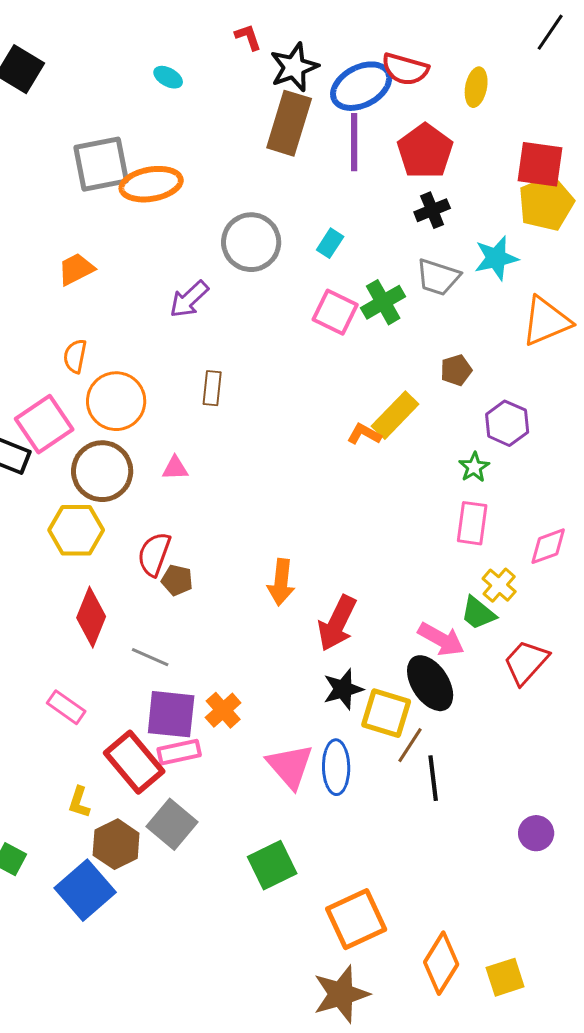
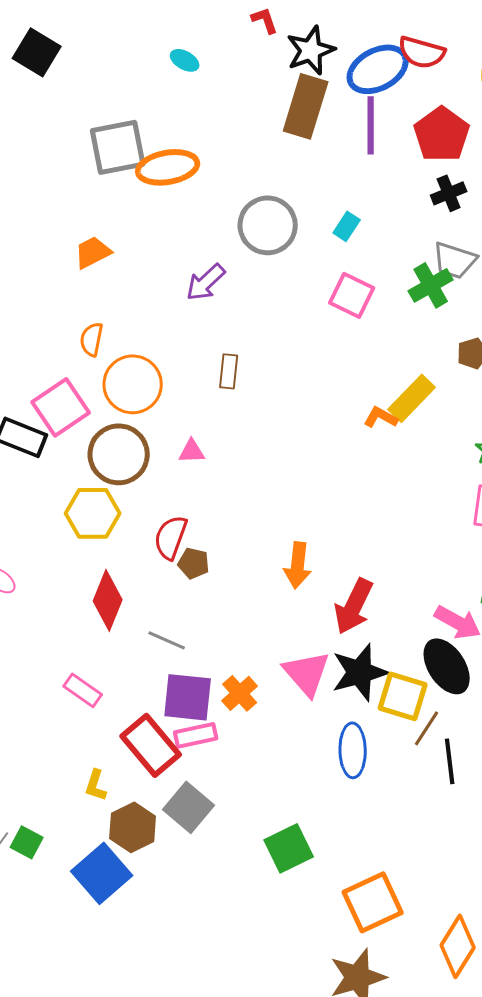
green cross: (383, 302) -> (431, 285), moved
black star: (343, 689) -> (360, 672), size x1.4
pink triangle: (290, 766) -> (307, 673), moved

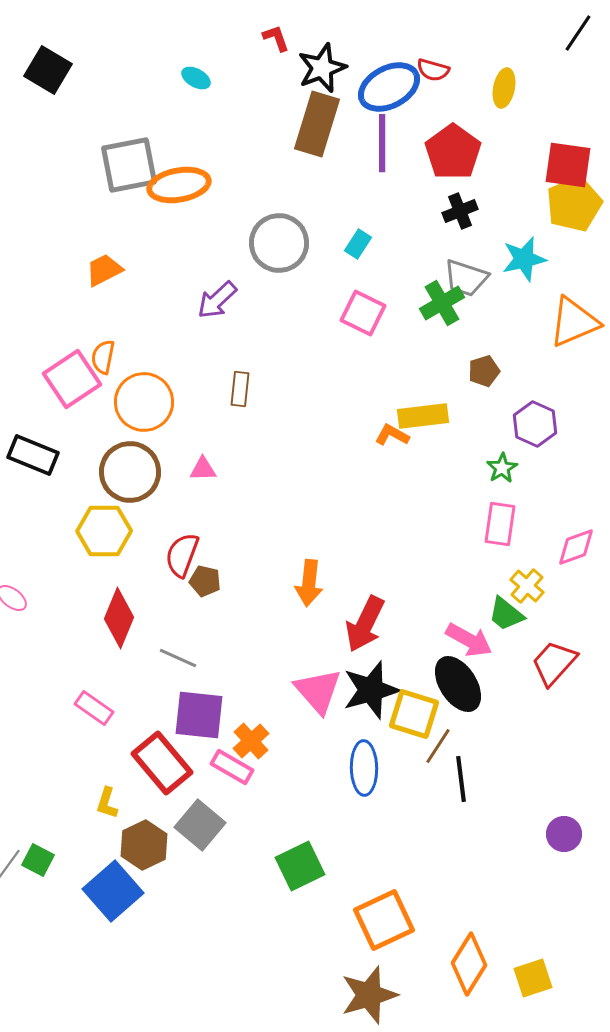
red semicircle: (422, 52) -> (433, 70), size x0.7
yellow rectangle: (412, 398) -> (423, 416), turned 39
pink square: (61, 407) -> (72, 379), moved
orange cross: (240, 693) -> (251, 741), moved
pink rectangle: (196, 735) -> (232, 767), moved, turned 42

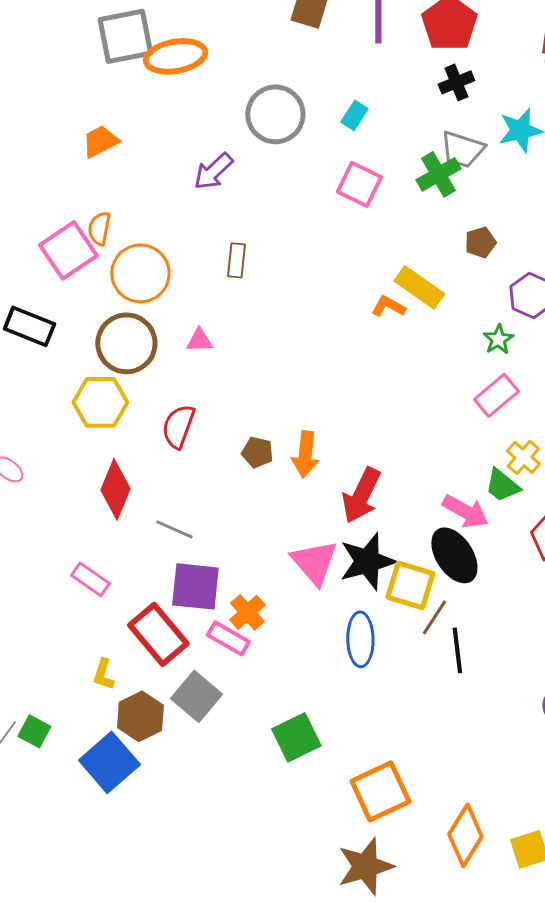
yellow rectangle: (423, 416) -> (419, 287), turned 42
pink rectangle: (500, 524) -> (496, 395), turned 42
brown pentagon: (205, 581) -> (257, 452), moved

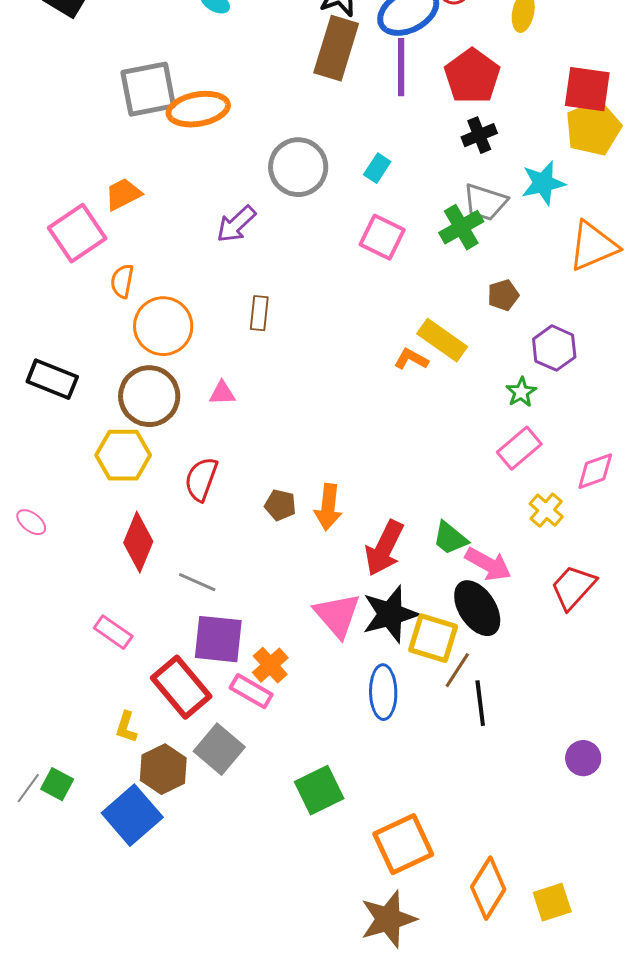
pink square: (68, 250) -> (77, 233), moved
green trapezoid: (502, 485) -> (450, 538), moved

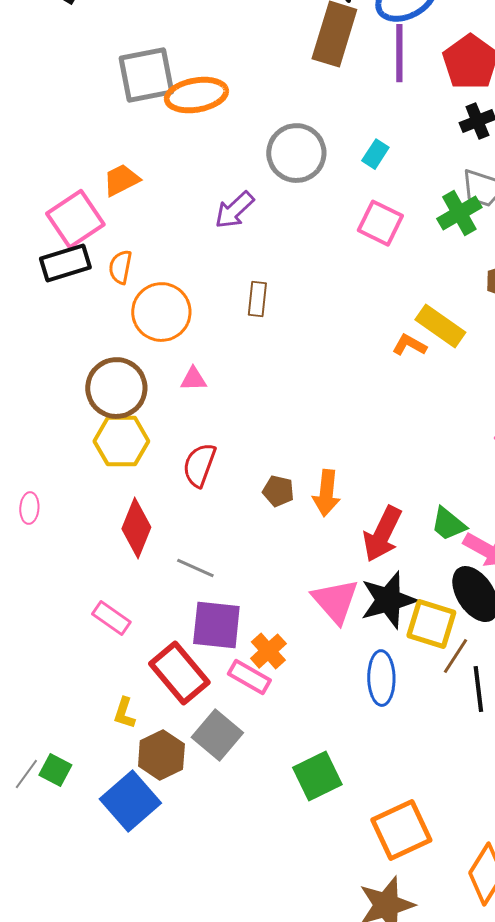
black rectangle: (52, 379) -> (65, 263), moved, turned -39
pink triangle: (222, 393) -> (193, 379), moved
brown circle: (149, 396) -> (116, 388), moved
pink ellipse: (31, 522) -> (29, 508), turned 56

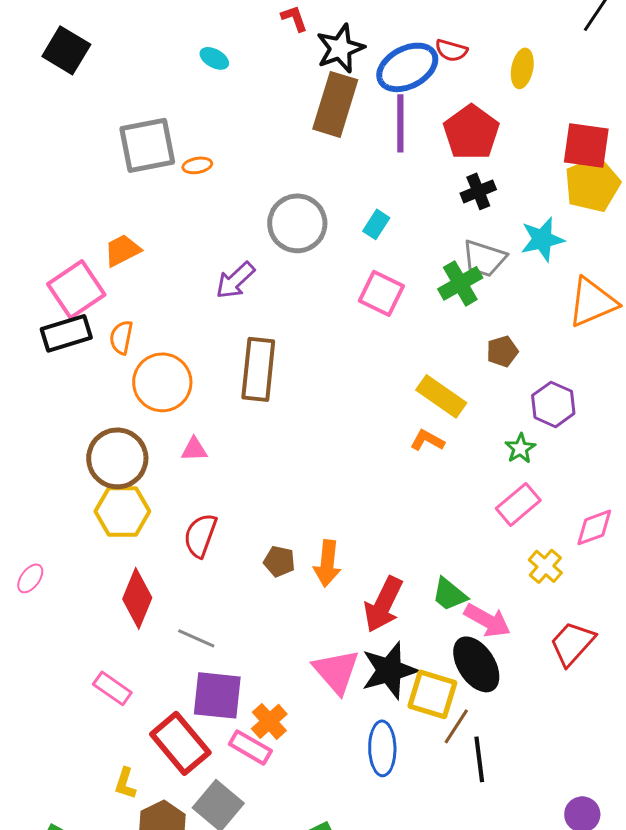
orange ellipse: (196, 95) -> (197, 165), size x0.5
brown rectangle: (257, 299) -> (258, 369), size x1.8
orange L-shape: (409, 345) -> (427, 440), moved
pink ellipse: (29, 508) -> (30, 578), turned 32

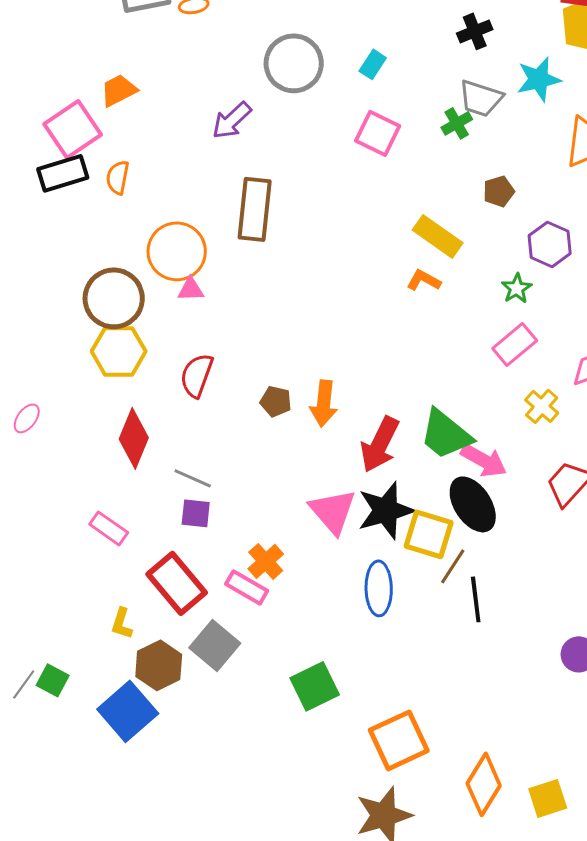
green cross: (460, 283) -> (457, 123), size x0.7
orange circle: (162, 382) -> (177, 251), moved
green trapezoid: (449, 594) -> (446, 434), size x1.5
purple square: (217, 695) -> (196, 513), moved, size x0.6

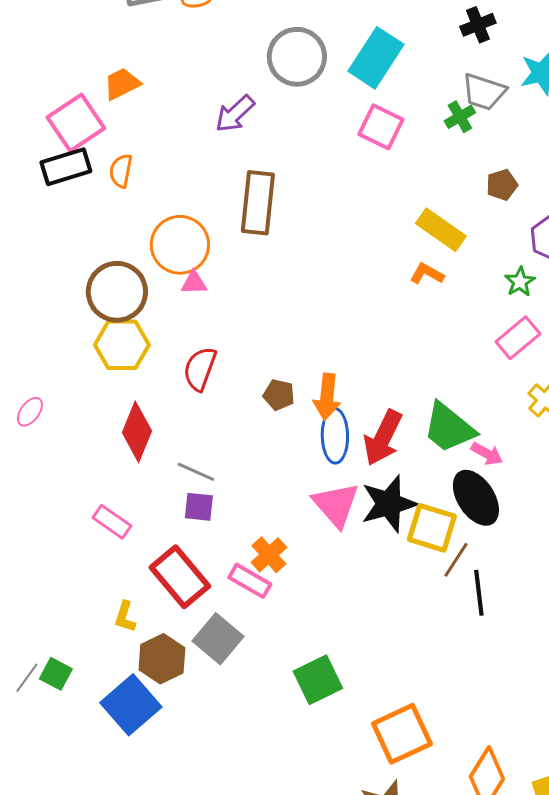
cyan rectangle: (373, 64) -> (376, 58), size x2.0
pink arrow: (484, 460) -> (487, 454), size x0.7
blue ellipse: (379, 588) -> (335, 436), moved

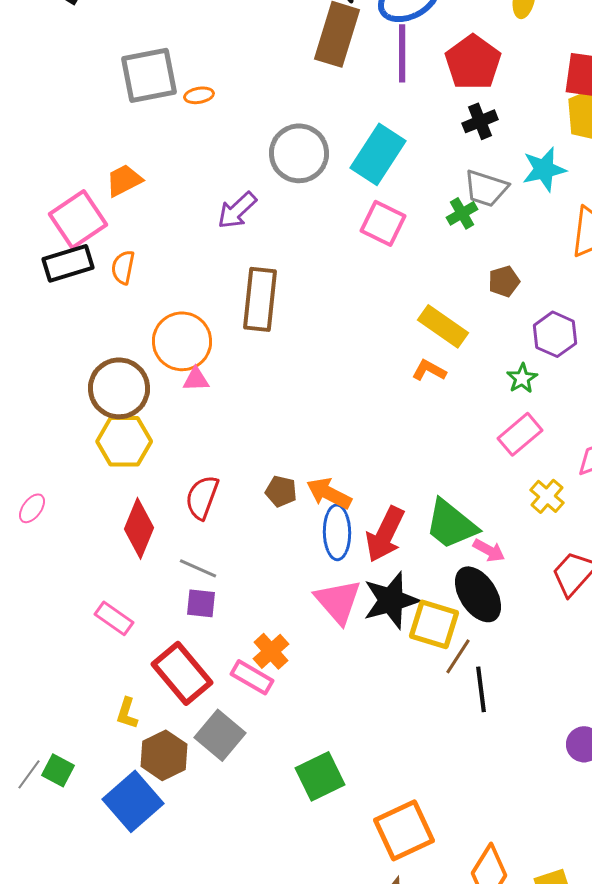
red semicircle: (200, 369) -> (202, 497), moved
orange arrow: (327, 397) -> (329, 493), turned 111

